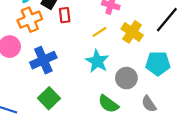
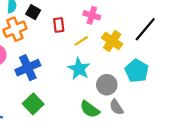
red rectangle: (65, 15) -> (59, 25), moved
cyan pentagon: (158, 63) -> (137, 71), turned 30
gray semicircle: (149, 104) -> (116, 107), moved

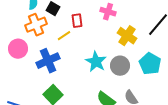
yellow line: (81, 41) -> (64, 36), moved
gray circle: (107, 85) -> (120, 66), moved

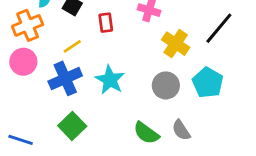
orange cross: (36, 25) -> (28, 25), moved
yellow line: (64, 36) -> (72, 46), moved
cyan star: (96, 62) -> (110, 80), moved

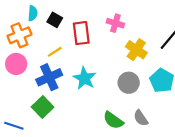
red rectangle: (106, 23) -> (81, 33), size x1.5
green square: (72, 126) -> (43, 107), moved

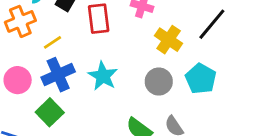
yellow line: (55, 52) -> (53, 42), moved
pink circle: (16, 64) -> (18, 80), moved

